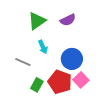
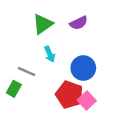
pink square: (81, 80) -> (87, 100), moved
green rectangle: (37, 85) -> (14, 89), moved

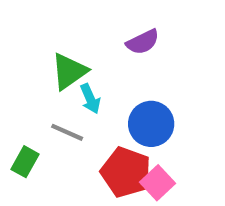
green triangle: (43, 24) -> (69, 71), moved
gray line: (27, 71) -> (67, 132), moved

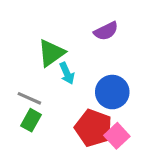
gray line: (67, 132) -> (29, 98), moved
green rectangle: (25, 162) -> (31, 120), moved

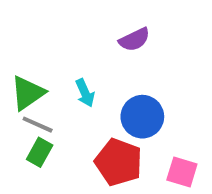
green triangle: (51, 53) -> (28, 93), moved
pink square: (117, 136) -> (182, 172), moved, turned -30

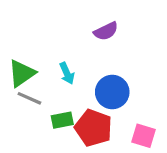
green rectangle: (40, 152) -> (62, 120), moved, turned 50

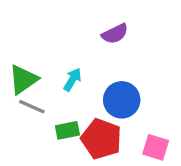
cyan arrow: (67, 73) -> (73, 80), turned -125

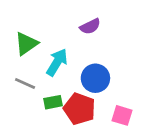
green triangle: (23, 80) -> (26, 44), moved
cyan arrow: (73, 80) -> (57, 62), size x1.5

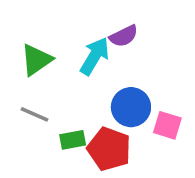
cyan arrow: (57, 62) -> (95, 56), moved
pink square: (122, 115) -> (167, 125), moved

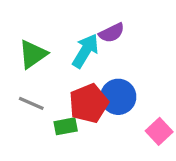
pink square: (167, 125) -> (159, 131), moved, turned 30
red pentagon: (109, 149) -> (89, 103), moved, turned 30

